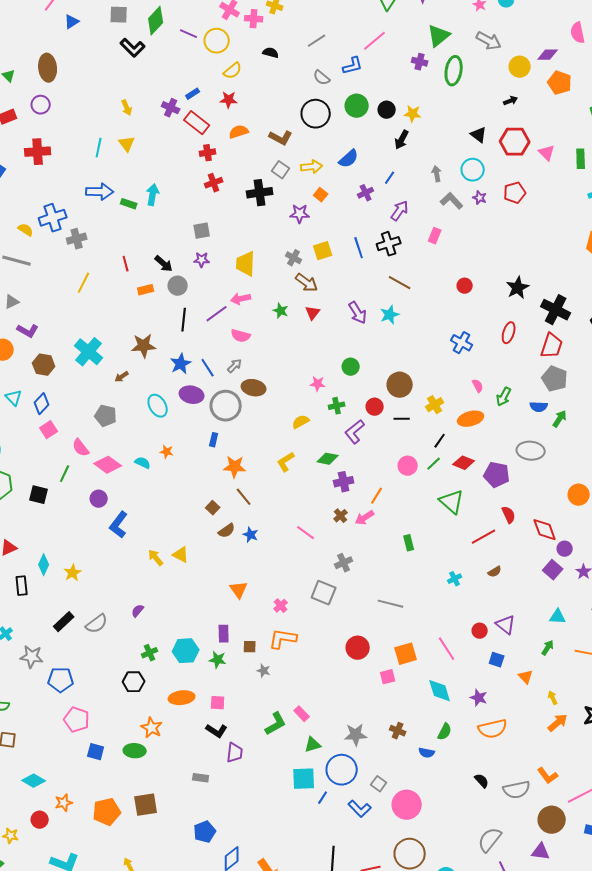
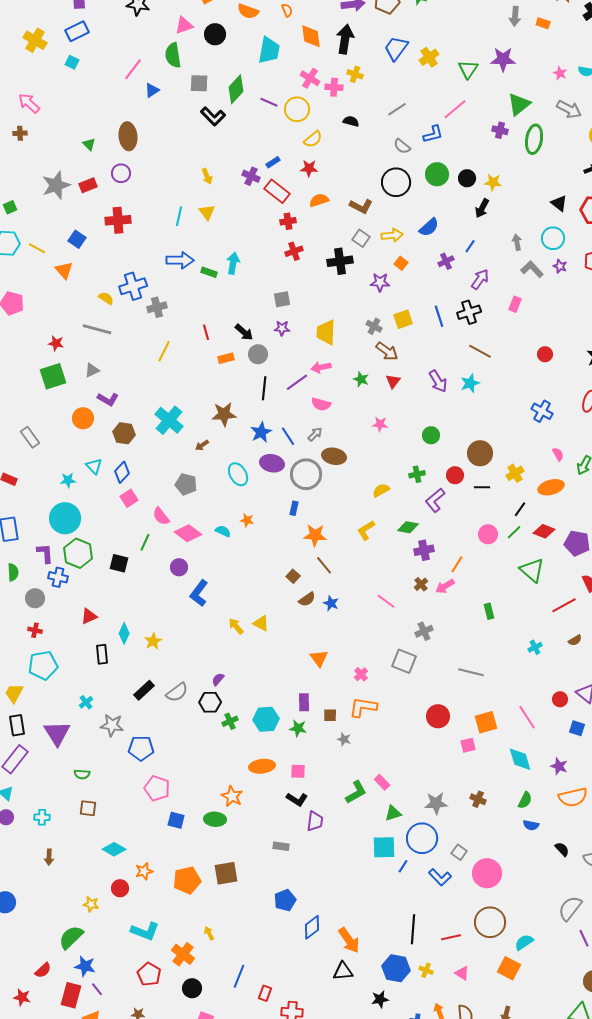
pink star: (318, 384) -> (380, 424), moved
black hexagon: (134, 682) -> (210, 702), moved
blue semicircle: (427, 753) -> (531, 825), moved

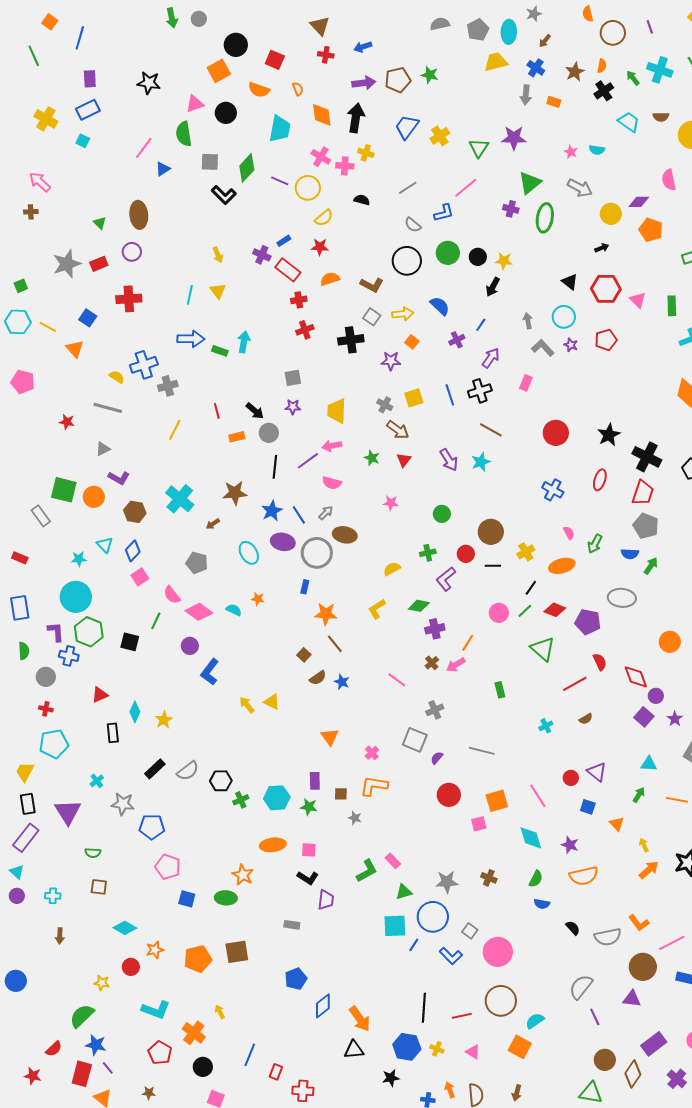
blue semicircle: (429, 227) -> (440, 306), turned -95
red circle: (545, 354) -> (556, 433), size x1.6
green square: (53, 376) -> (64, 490), moved, turned 32
purple semicircle: (218, 679) -> (437, 758), moved

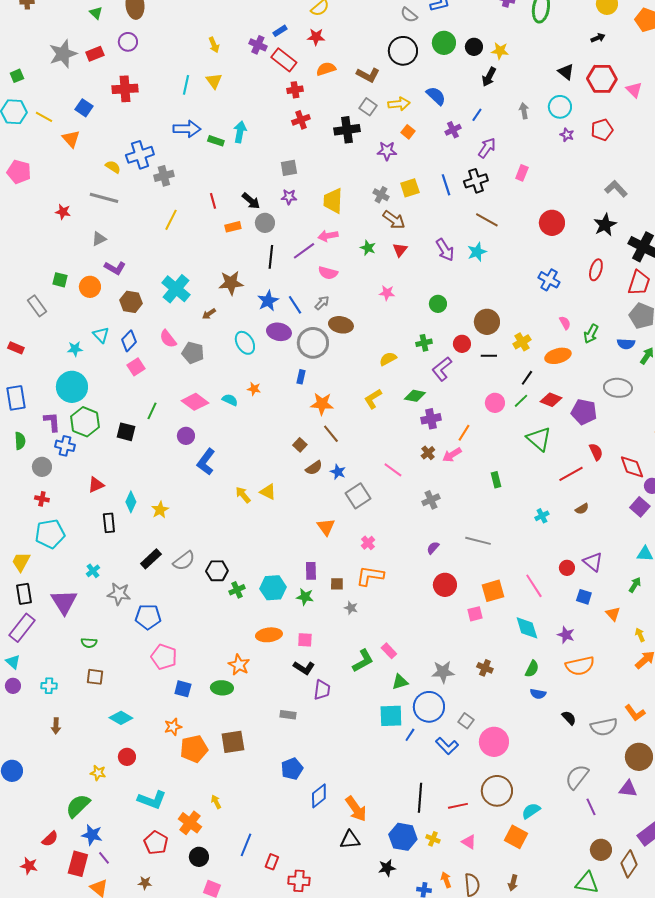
gray L-shape: (543, 348) -> (616, 189), moved
green square: (64, 490) -> (60, 280), size x0.6
pink semicircle: (172, 595) -> (168, 339), moved
gray square: (415, 740) -> (358, 496), moved, turned 35
orange star: (155, 950) -> (173, 727), moved

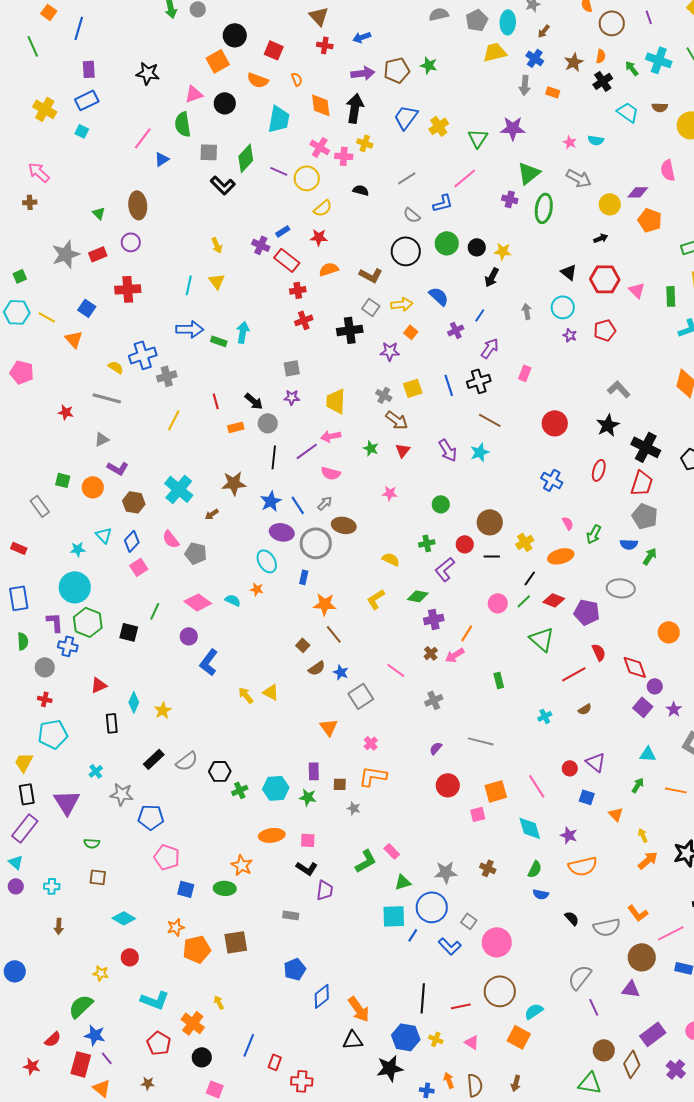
cyan ellipse: (245, 343) -> (267, 561), moved
yellow semicircle: (388, 359) -> (391, 559), turned 54
black star: (387, 868) -> (390, 1068), size x1.5

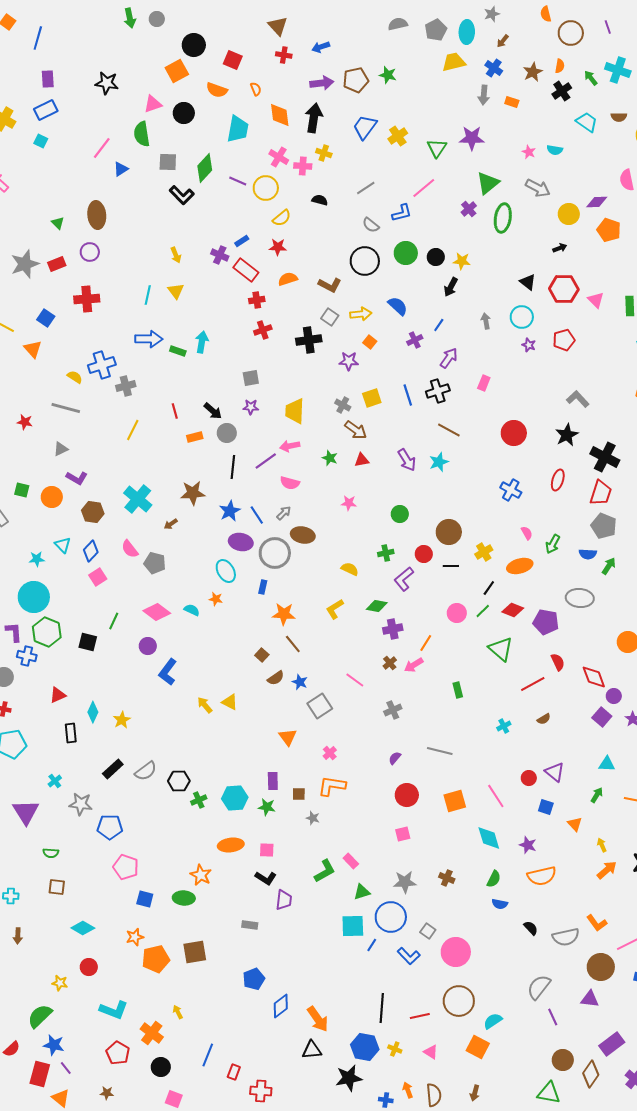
purple cross: (510, 199) -> (469, 209), turned 35
red triangle: (403, 450) -> (362, 460), turned 42
pink square: (478, 814) -> (403, 834), moved

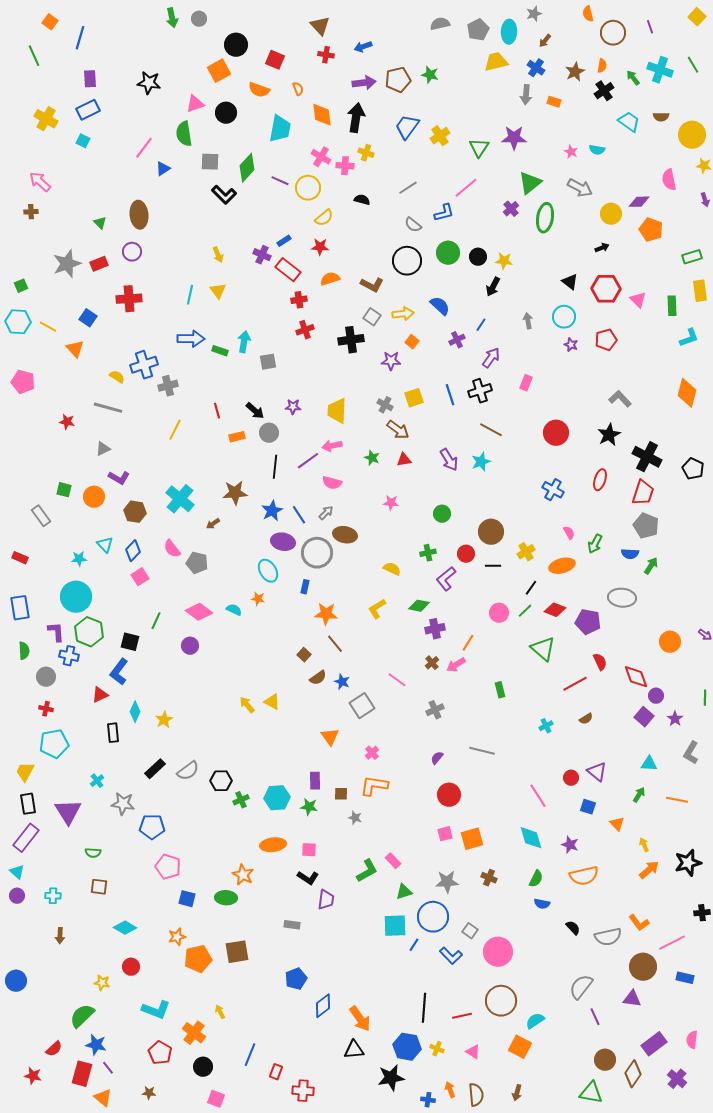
gray square: (251, 378) -> (268, 362), moved
blue L-shape: (168, 672) -> (119, 672), moved
orange square: (455, 801) -> (472, 839), moved

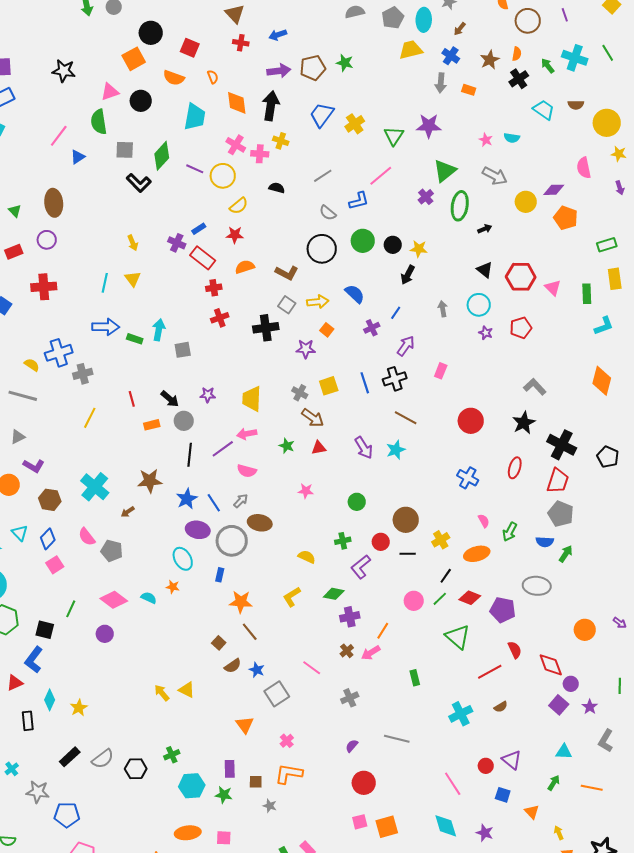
black arrow: (602, 248) -> (485, 229), moved
cyan cross: (546, 726) -> (461, 714), size x1.6
green cross: (241, 800) -> (172, 755), moved

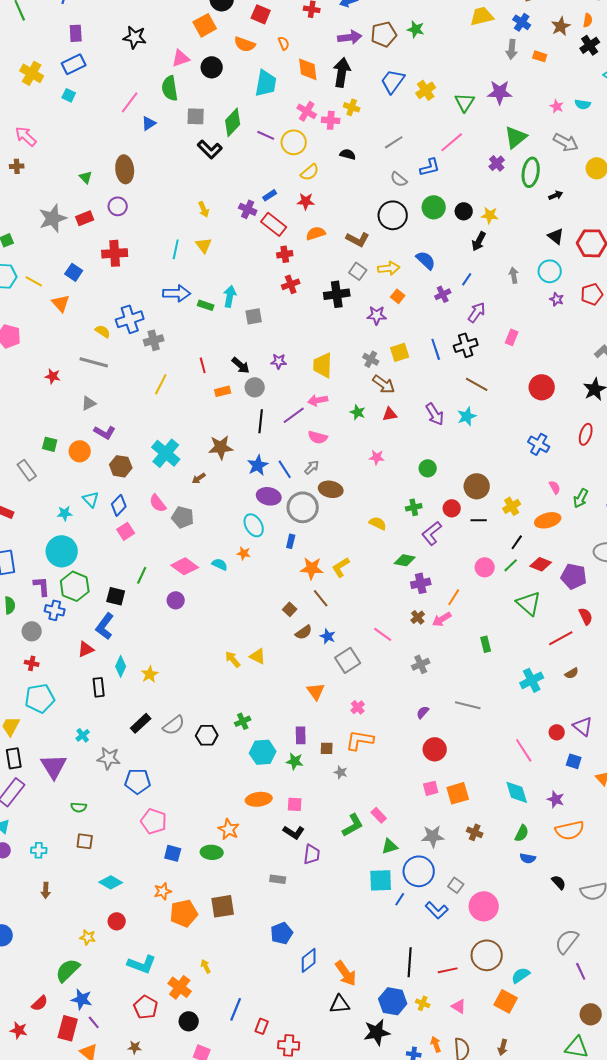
yellow L-shape: (292, 597) -> (341, 567), moved

